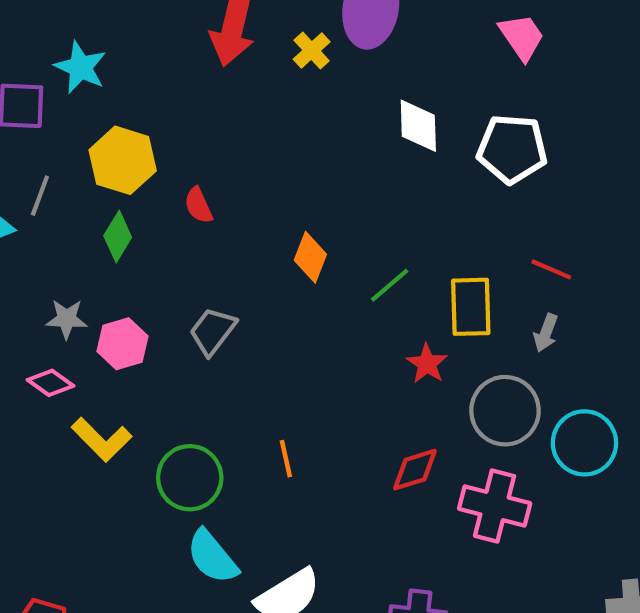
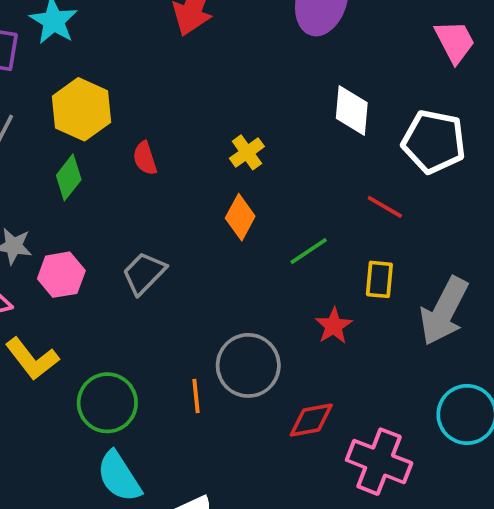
yellow cross: (312, 51) -> (247, 152), moved
red line: (551, 269) -> (385, 207), moved
yellow rectangle: (471, 307) -> (379, 279), size x0.7
gray arrow: (546, 333) -> (444, 311), size x2.0
gray circle: (505, 411) -> (248, 365), moved

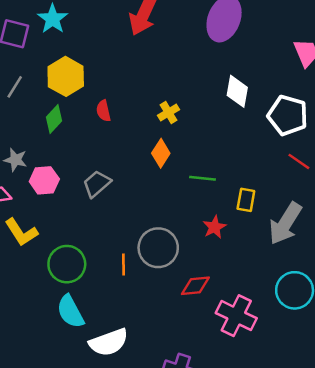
red line: (385, 207) -> (299, 161), moved
green line: (309, 251) -> (202, 178), turned 35

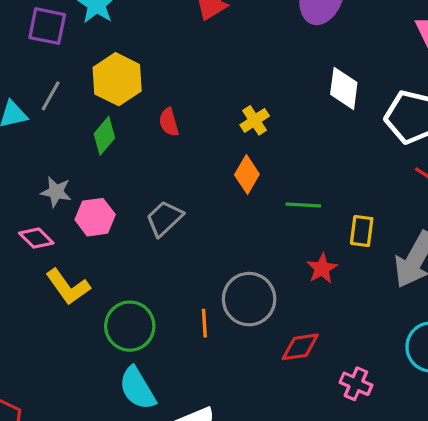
pink cross: (236, 316) -> (356, 384), size x0.6

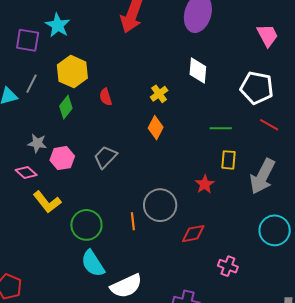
white diamond: (344, 88) -> (198, 71), moved
green line: (303, 205) -> (221, 128), moved
pink cross: (356, 384) -> (228, 266), moved

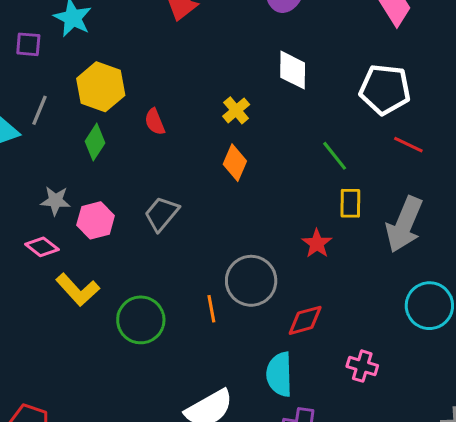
purple square: (28, 40) -> (28, 44), size x0.7
green line: (221, 128) -> (335, 156), turned 55
cyan semicircle: (93, 263) -> (279, 374), moved, turned 36

